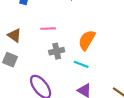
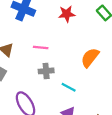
orange semicircle: (87, 40) -> (90, 58), moved

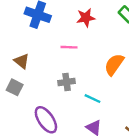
pink line: (41, 48) -> (69, 47), moved

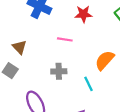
cyan line: (92, 99) -> (89, 84), moved, turned 32

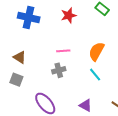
pink line: (65, 39) -> (63, 51), moved
cyan line: (89, 84) -> (95, 75), moved

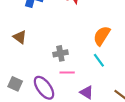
pink line: (63, 51) -> (67, 72), moved
gray square: (16, 80) -> (15, 84), moved

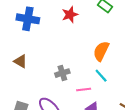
pink line: (67, 72) -> (84, 90), moved

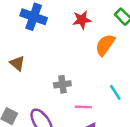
orange semicircle: (101, 51) -> (105, 45), moved
cyan line: (101, 76) -> (115, 92), moved

